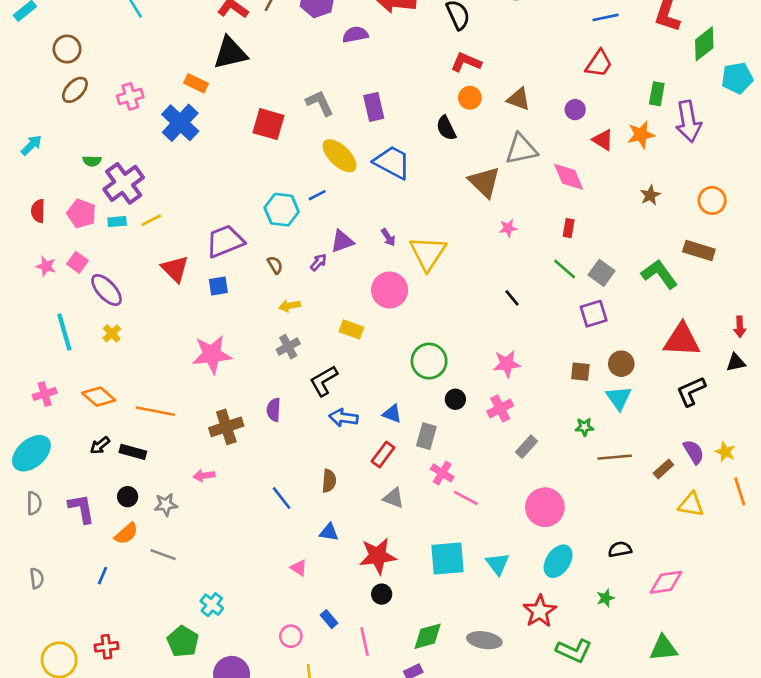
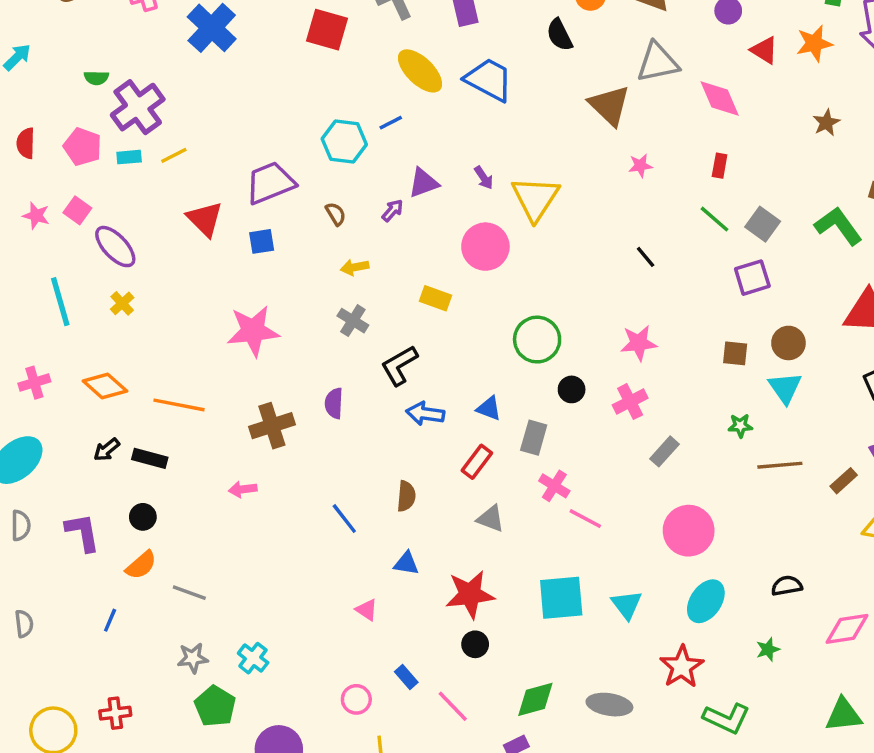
gray cross: (288, 347) -> (353, 321), turned -30
gray star: (166, 505) -> (193, 658), moved
pink line: (365, 641) -> (453, 706), turned -32

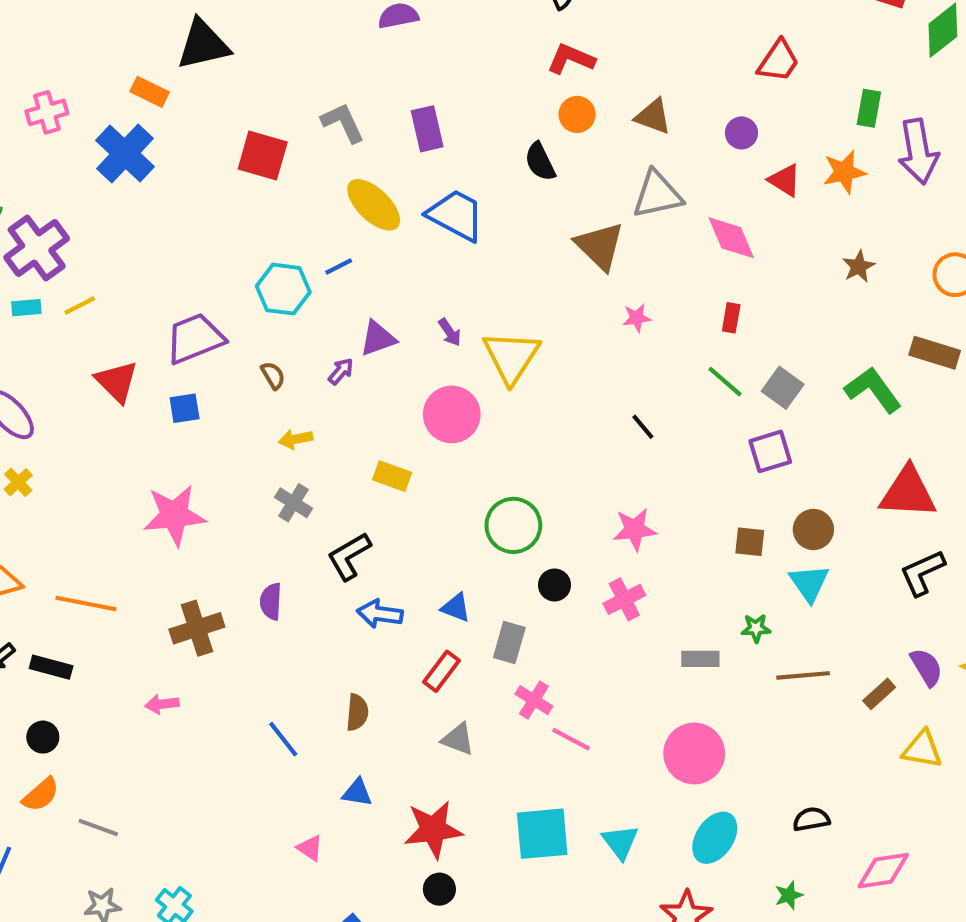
gray rectangle: (665, 451) -> (700, 659), moved, turned 48

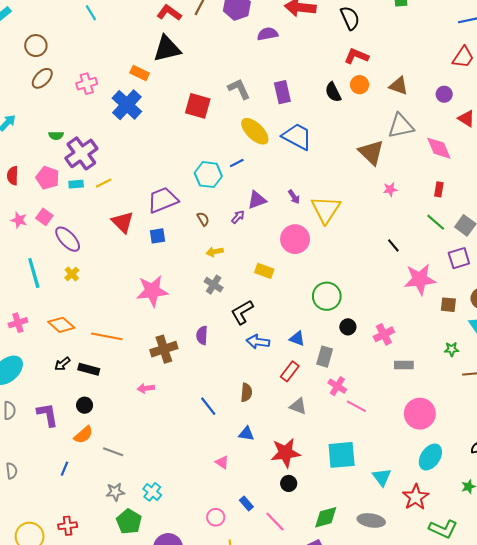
black semicircle: (540, 162) -> (333, 92), moved
pink star: (635, 530) -> (420, 279), moved, size x1.4
gray rectangle: (700, 659) -> (404, 365), moved
cyan triangle: (620, 842) -> (382, 477), moved

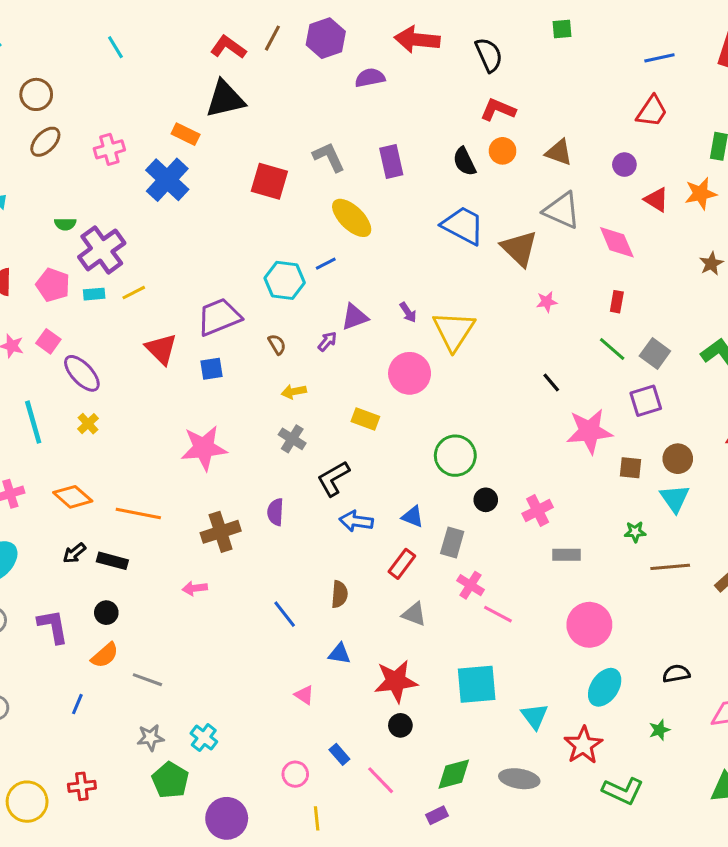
gray triangle: (401, 126) -> (562, 210), turned 36
blue trapezoid: (297, 137) -> (463, 226), moved

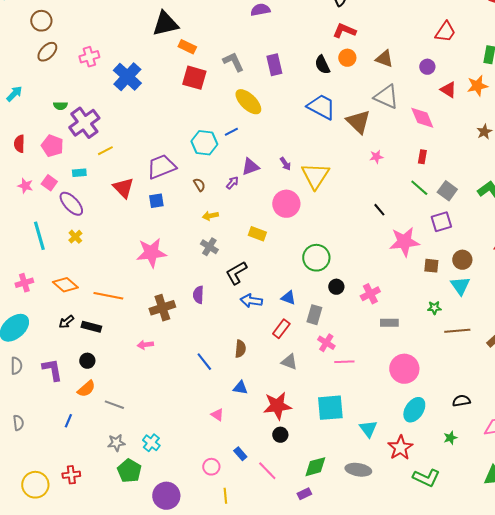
orange rectangle: (186, 134) -> (187, 47), moved
cyan rectangle: (94, 294) -> (79, 173), moved
pink line: (498, 614) -> (344, 362), turned -30

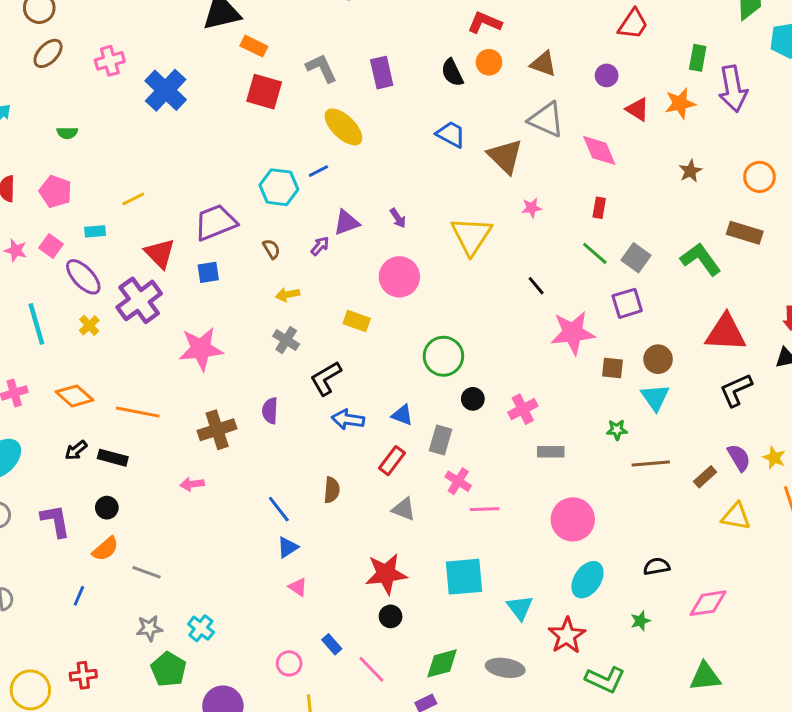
blue trapezoid: (321, 107) -> (451, 134), size x0.7
purple cross: (84, 123) -> (139, 300), moved
yellow triangle: (315, 176) -> (471, 236), moved
blue triangle: (240, 388) -> (288, 547), moved, turned -42

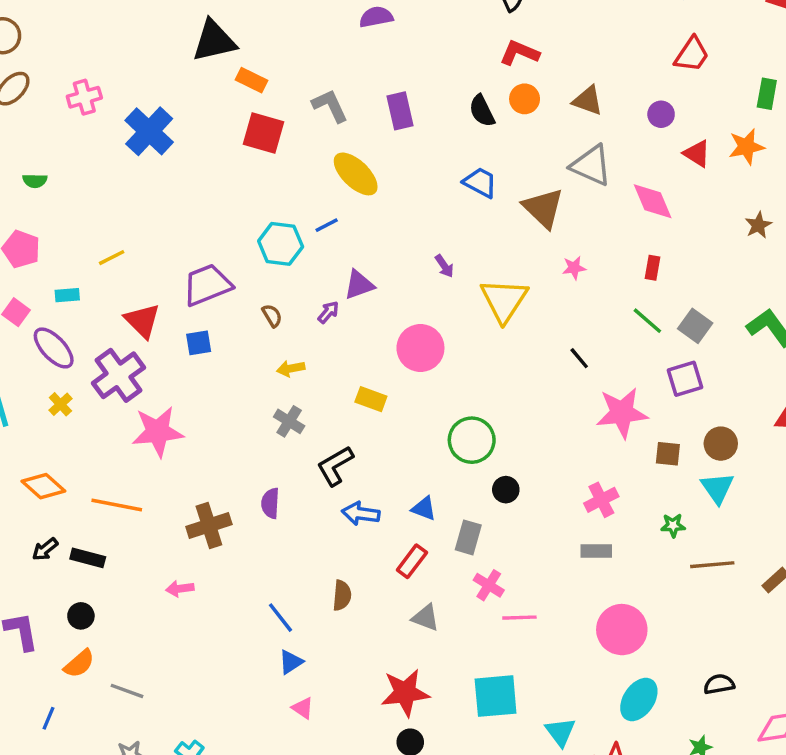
purple arrow: (398, 218) -> (444, 266), moved
pink star: (201, 349) -> (158, 432), moved
pink cross: (523, 409) -> (601, 500), moved

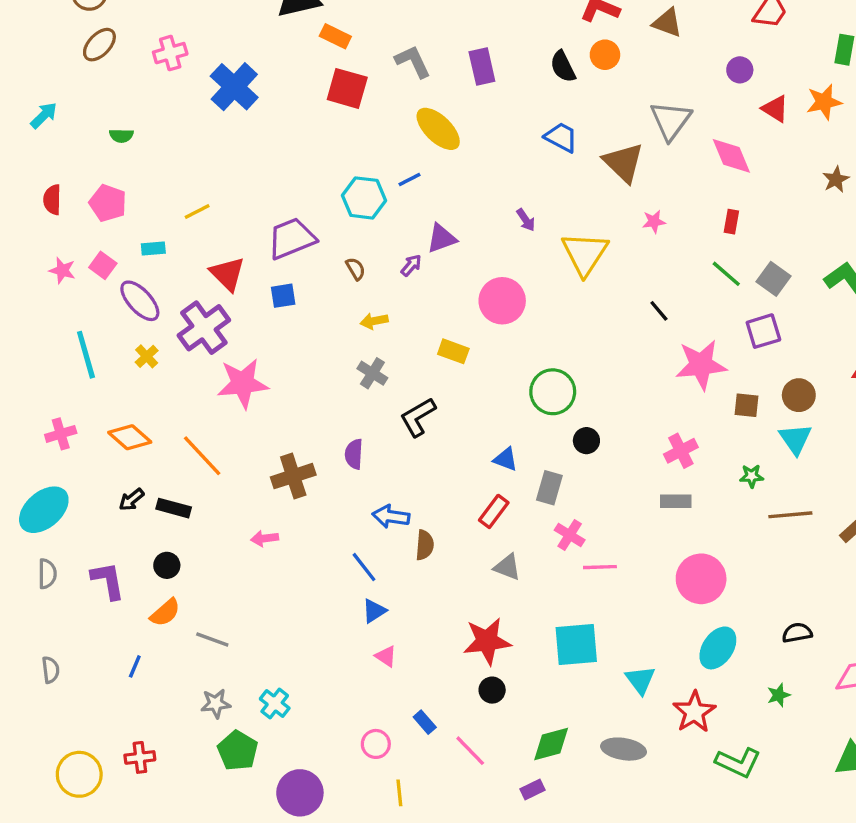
brown triangle: (588, 101) -> (667, 23), moved
gray triangle: (591, 165) -> (671, 120), turned 42
orange line: (117, 505) -> (202, 456), turned 36
blue arrow: (361, 514) -> (391, 516), moved

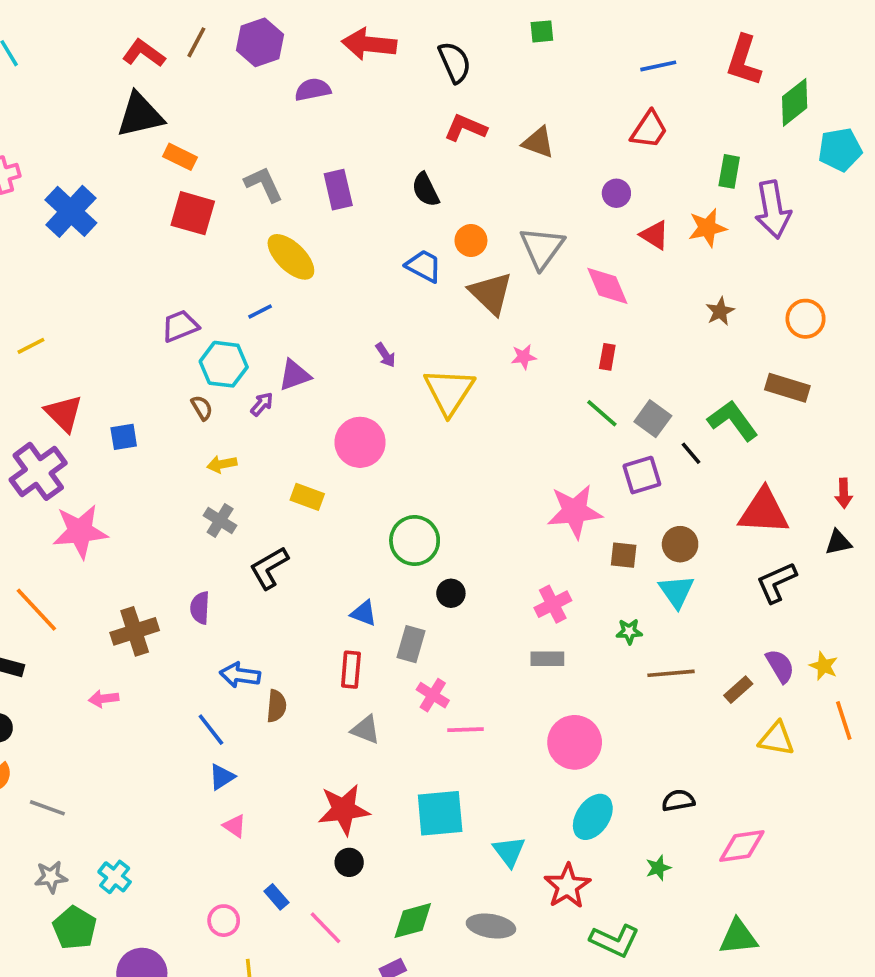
orange circle: (605, 55) -> (471, 241), moved
cyan hexagon: (364, 198) -> (224, 364), moved
purple trapezoid: (292, 238) -> (180, 326), moved, size x0.7
black line: (659, 311) -> (691, 453), moved
red rectangle: (494, 511) -> (351, 670), turned -32

